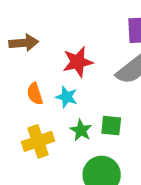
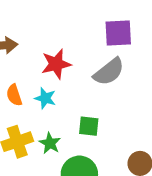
green star: (81, 130) -> (50, 143), moved

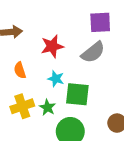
cyan star: (45, 98) -> (56, 79), moved
green square: (89, 126) -> (77, 94), size x1.5

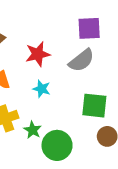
green square: (77, 94) -> (94, 106), moved
green star: (47, 107) -> (33, 130), moved

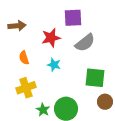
purple square: (89, 28) -> (73, 18), moved
green star: (33, 130) -> (43, 110), moved

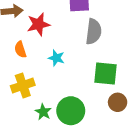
red star: (51, 38) -> (38, 24), moved
gray semicircle: (85, 43) -> (94, 32), turned -45

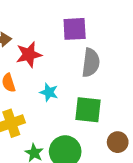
green square: (106, 74) -> (88, 110), moved

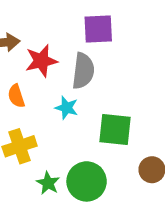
gray semicircle: (91, 63) -> (83, 71), moved

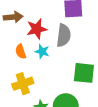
cyan star: (66, 108) -> (42, 51), moved

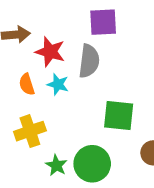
red star: (37, 29) -> (50, 52), turned 30

